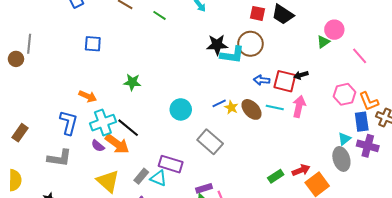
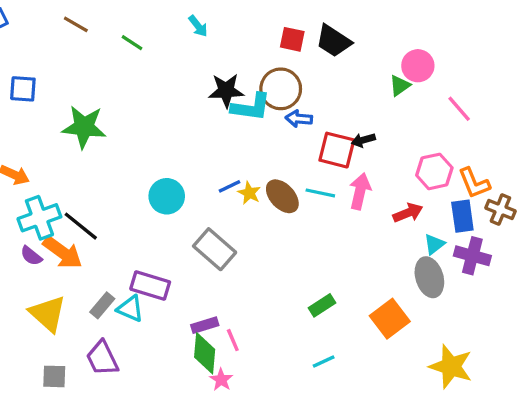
blue arrow: (262, 80) -> (299, 119), moved
green star: (132, 82) -> (84, 127), moved, size x1.5
red arrow: (301, 170) -> (408, 213), moved

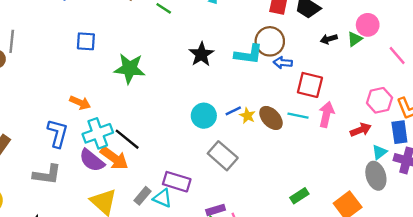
black star: (226, 91) -> (201, 54), moved, turned -30
black arrow: (363, 140) -> (329, 39), moved
cyan circle: (167, 196) -> (204, 116), moved
purple semicircle: (31, 256) -> (92, 160), size x1.6

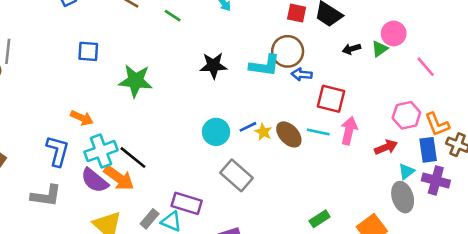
black star: (201, 54) -> (213, 65), turned 30

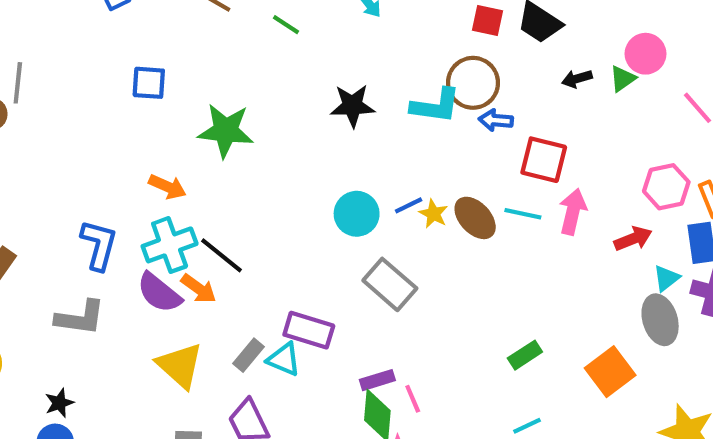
orange arrow: (82, 118) -> (167, 187), moved
orange arrow: (119, 178) -> (199, 289), size x0.7

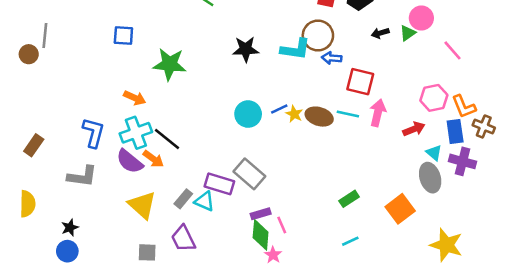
brown ellipse: (475, 218) -> (319, 117), turned -30
cyan triangle: (666, 278) -> (434, 153), turned -42
gray rectangle: (390, 284) -> (249, 174), moved

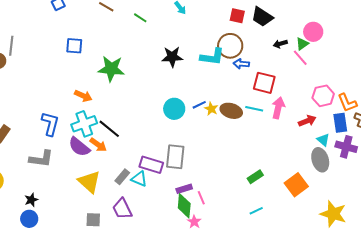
pink line: (453, 50) -> (300, 58), moved
gray rectangle: (249, 174) -> (175, 157), turned 55

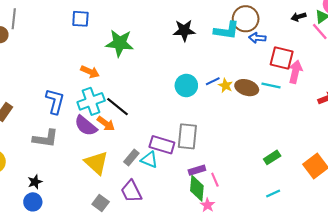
pink arrow: (278, 108) -> (295, 72), moved
gray square: (93, 220) -> (101, 203), turned 35

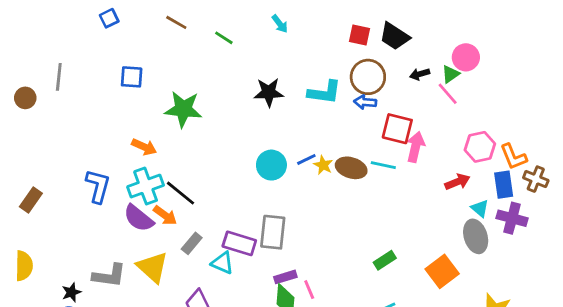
gray line: (14, 19) -> (59, 77), moved
brown circle: (246, 19) -> (368, 77), moved
gray L-shape: (46, 138) -> (109, 276), moved
gray rectangle: (131, 157) -> (192, 243), moved

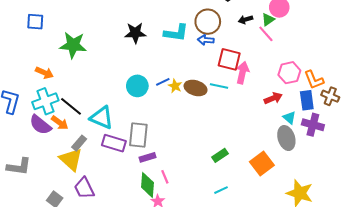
cyan triangle: (222, 263) -> (102, 118), moved, size x1.4
yellow triangle: (153, 267) -> (71, 159), moved
purple rectangle: (285, 277) -> (148, 157), moved

